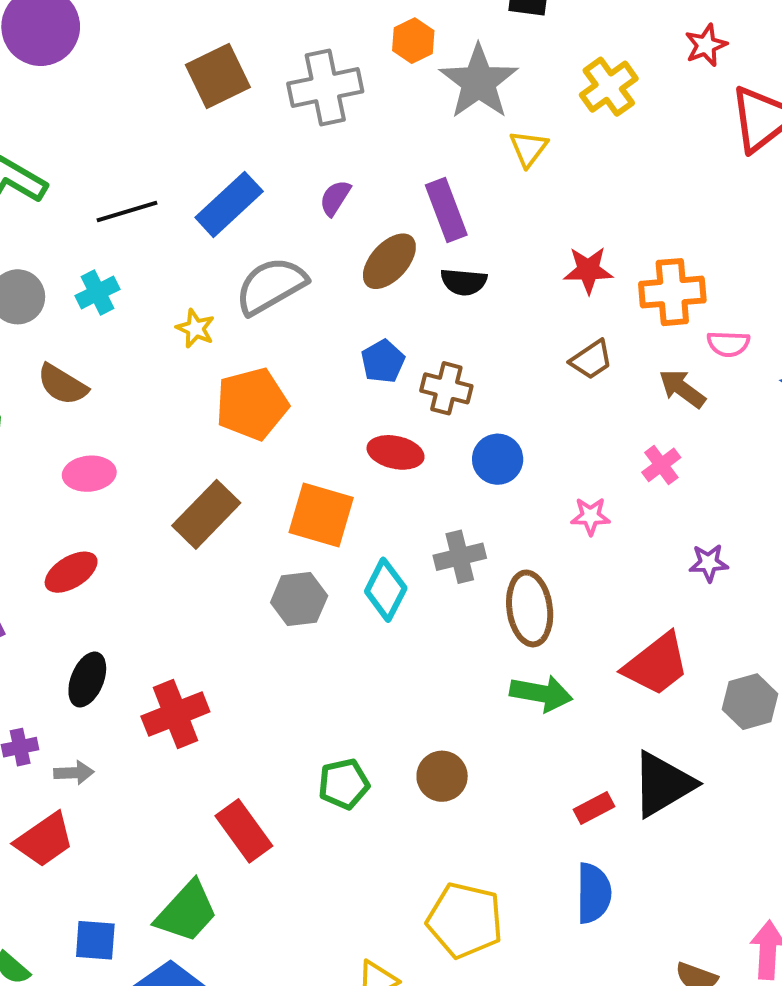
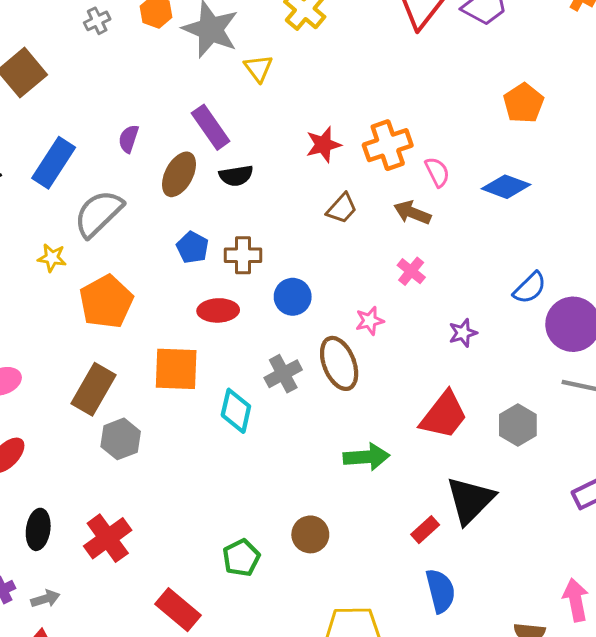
gray cross: (325, 87) -> (97, 21), moved, size x0.5
pink semicircle: (728, 344) -> (437, 172), turned -104
gray hexagon: (299, 599) -> (121, 439), moved
brown ellipse: (530, 608) -> (339, 363), moved

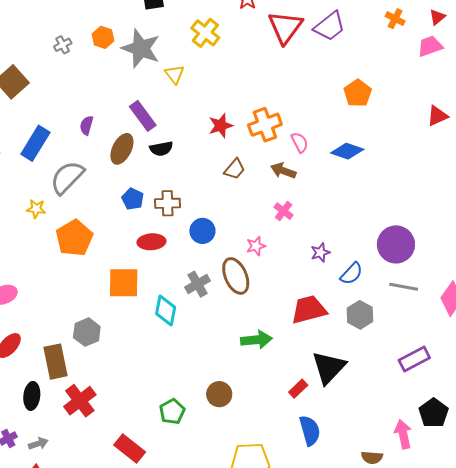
blue semicircle: (530, 288) -> (351, 274), moved
brown rectangle: (94, 389) -> (55, 362), moved, turned -40
red trapezoid: (444, 415) -> (309, 310), turned -141

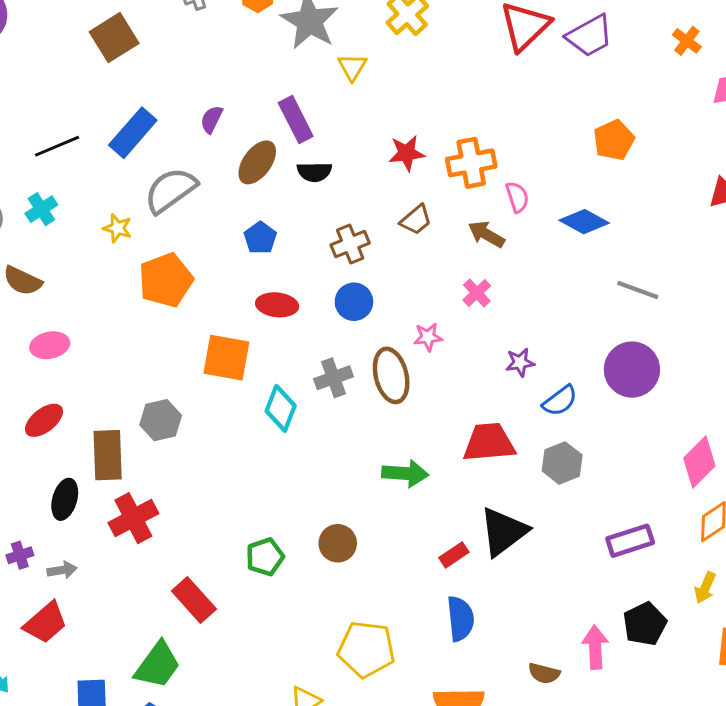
brown cross: (168, 203) -> (350, 244), moved, turned -30
gray line: (404, 287) -> (638, 290), moved

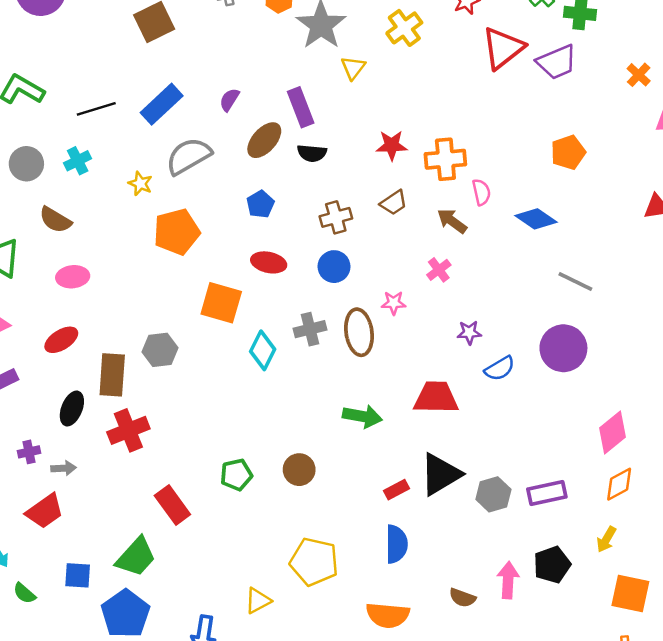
gray hexagon: (562, 463) -> (493, 494), moved

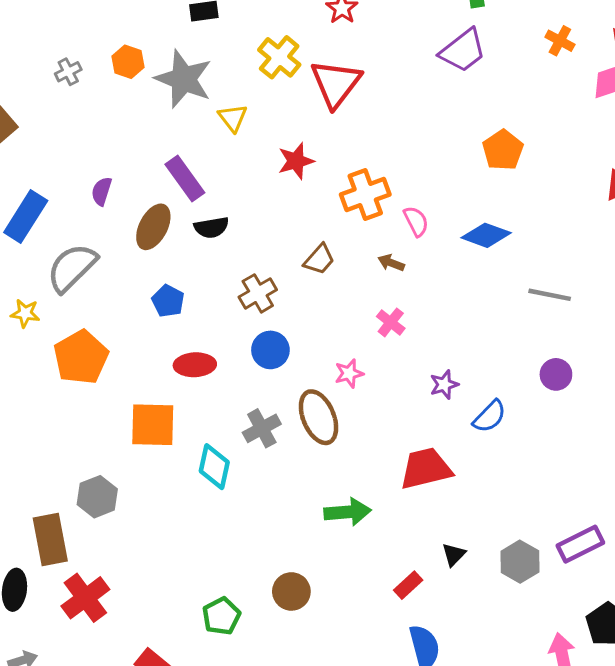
red triangle: (503, 48) -> (336, 83), moved
red star: (392, 145) -> (296, 161), moved
brown arrow: (452, 221) -> (391, 263), size x0.7
purple circle: (563, 348) -> (556, 374), size x0.6
black triangle: (440, 474) -> (454, 555), size x0.5

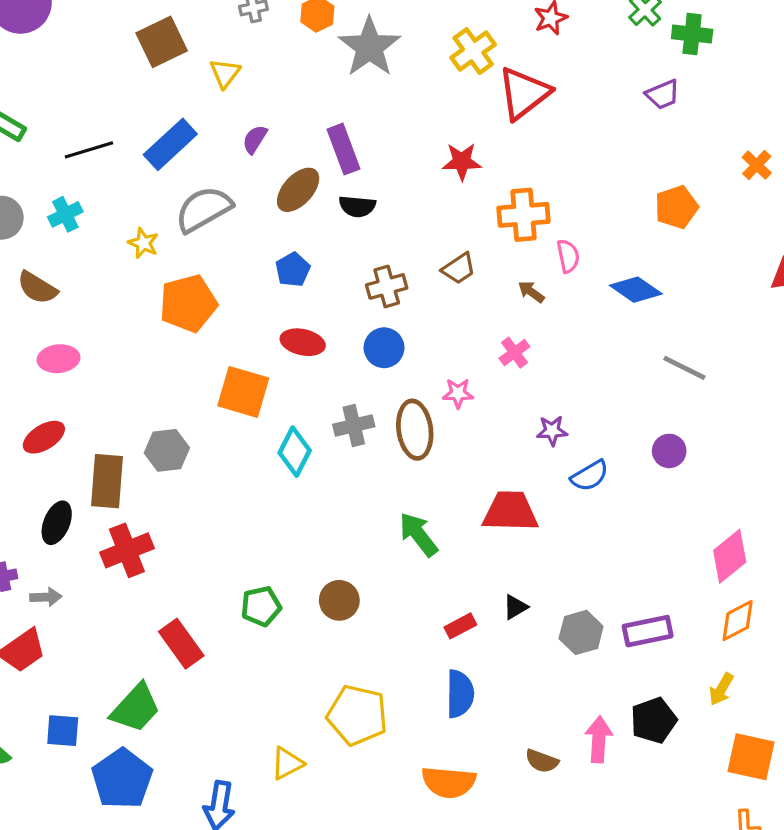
orange cross: (560, 41) -> (757, 165), moved
purple trapezoid: (463, 51) -> (663, 94), size x0.7
yellow triangle: (233, 118) -> (225, 73), moved
green arrow: (348, 512) -> (418, 534), turned -138

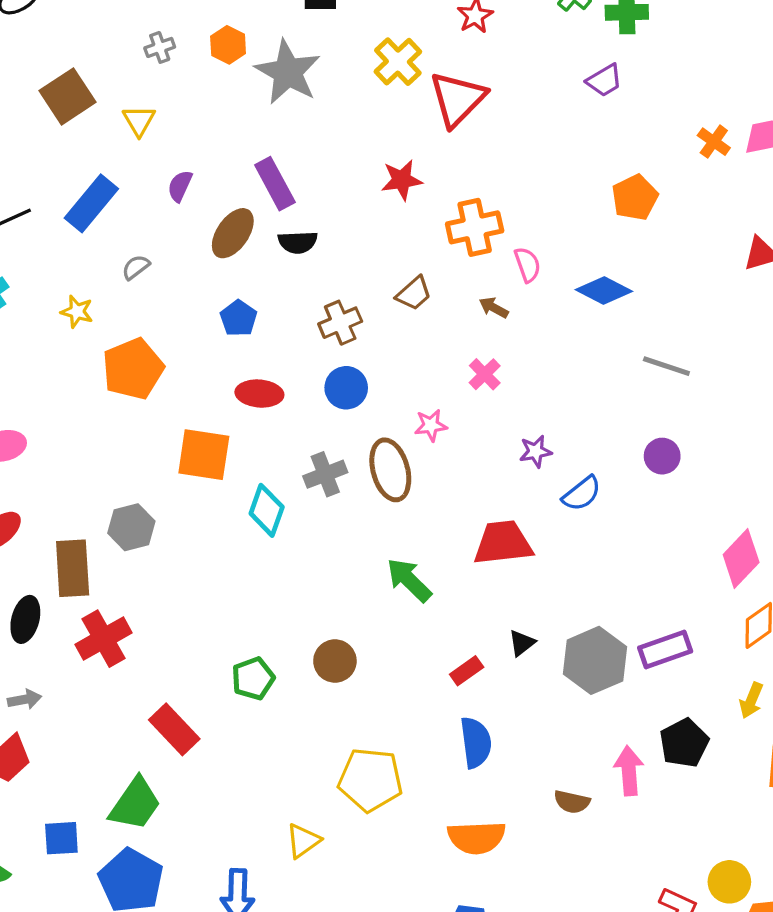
gray semicircle: (204, 209) -> (136, 267), size x0.5
gray hexagon: (581, 632) -> (595, 660), size x1.4

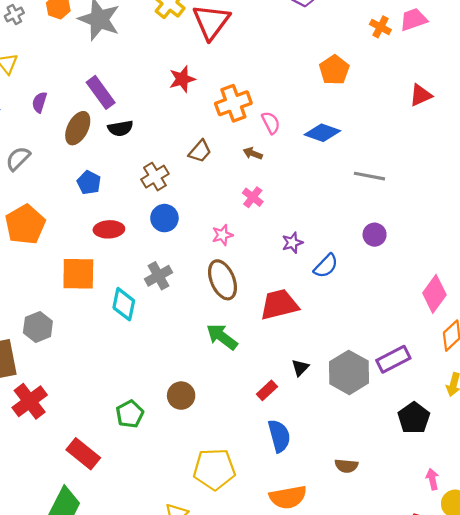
gray semicircle: (136, 267) -> (18, 159), size x1.4
brown ellipse: (390, 470) -> (223, 280), moved
pink arrow: (629, 771) -> (432, 479), moved, size x0.7

